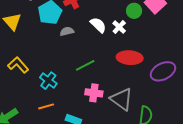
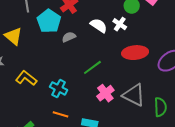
pink cross: (94, 93) -> (105, 93), turned -36
orange line: (46, 106) -> (61, 114), turned 42

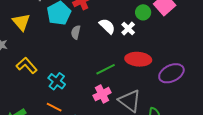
gray semicircle: (69, 37) -> (76, 32), turned -64
green line: (92, 67) -> (106, 69), moved

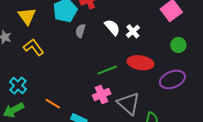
green circle: (143, 12) -> (178, 45), moved
yellow L-shape: (27, 65) -> (34, 47), moved
cyan cross: (57, 81) -> (18, 85), moved

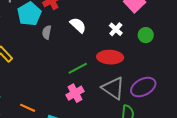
white cross: (133, 31) -> (116, 29), moved
purple ellipse: (172, 79) -> (143, 87), moved
gray triangle: (129, 103) -> (113, 88), moved

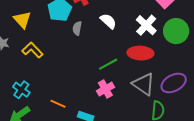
white cross: (116, 29) -> (146, 25), size x1.5
green circle: (146, 35) -> (176, 31), size x1.6

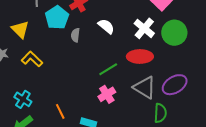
orange line: (58, 104) -> (60, 111), turned 42

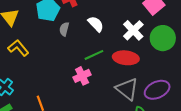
green line: (108, 69) -> (94, 55), moved
pink cross: (107, 94) -> (82, 76), moved

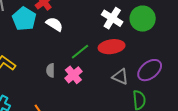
white semicircle: (96, 24) -> (54, 24), moved
gray semicircle: (64, 29) -> (50, 70), moved
gray triangle: (127, 89) -> (120, 77), size x0.7

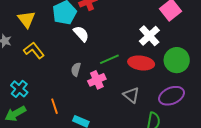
green circle: (143, 19) -> (177, 60), moved
white semicircle: (54, 24) -> (81, 34), moved
gray triangle: (120, 77) -> (131, 95), moved

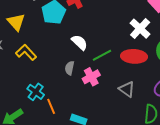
white semicircle: (81, 34) -> (79, 42), moved
cyan cross: (19, 89) -> (36, 92), moved

